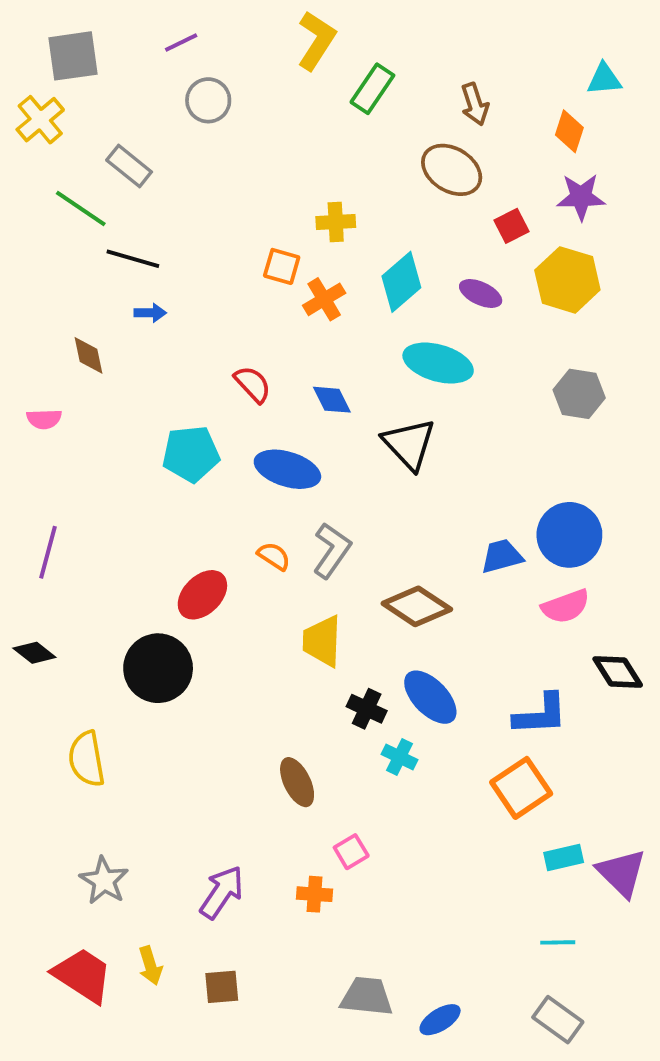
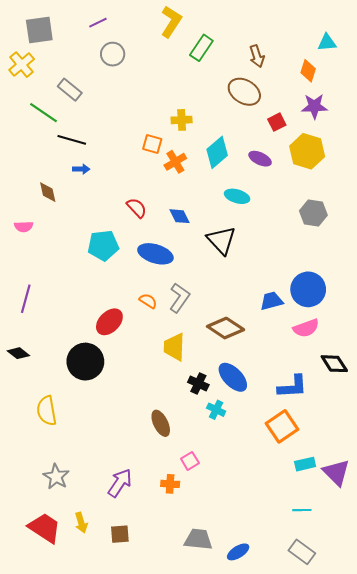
cyan ellipse: (438, 363) -> (237, 196), size x0.7

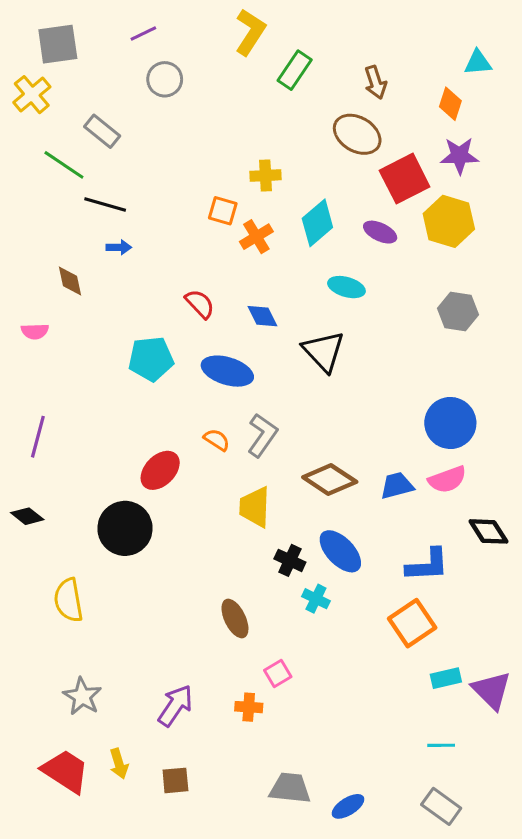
red square: (277, 122) -> (405, 179), size x1.8
blue trapezoid: (272, 301) -> (397, 486), moved

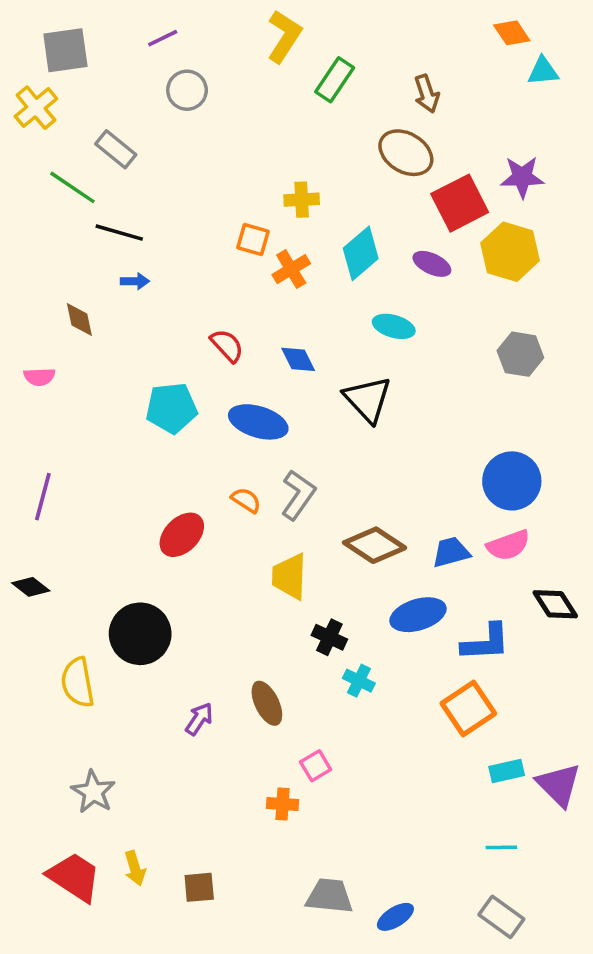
orange diamond: (450, 104) -> (512, 33), moved, turned -52
black circle: (125, 528) -> (140, 634), moved
blue ellipse: (340, 551) -> (418, 615), moved, turned -63
purple arrow: (175, 706) -> (199, 719), moved, size x0.7

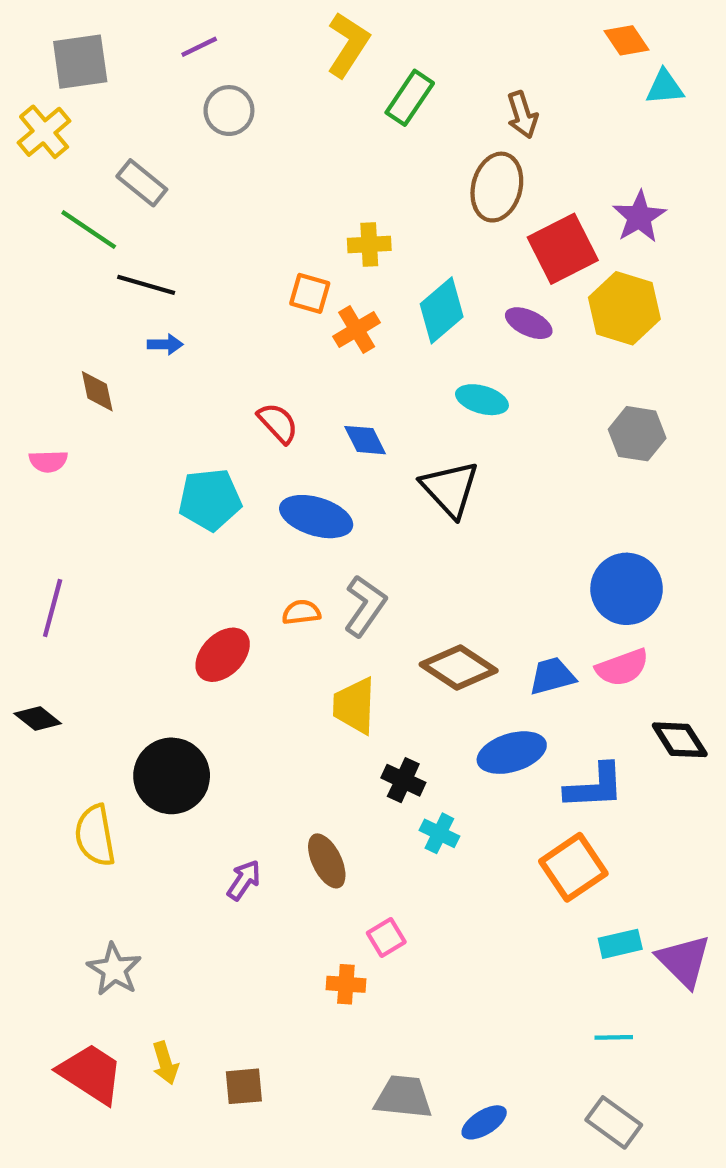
brown ellipse: (406, 153) -> (497, 187), turned 74
purple star: (522, 177) -> (639, 217), turned -30
orange semicircle: (246, 500) -> (301, 612), turned -40

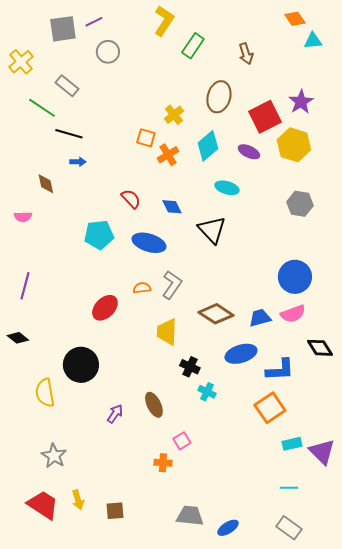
gray square: (80, 62) -> (63, 29), moved
brown ellipse: (497, 187) -> (219, 97), moved
yellow cross: (369, 244) -> (174, 115), turned -36

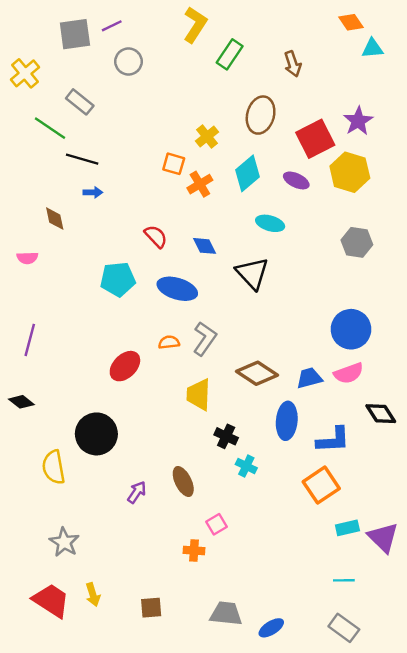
blue ellipse: (241, 354) -> (287, 421), turned -68
brown square: (115, 511) -> (151, 608), moved

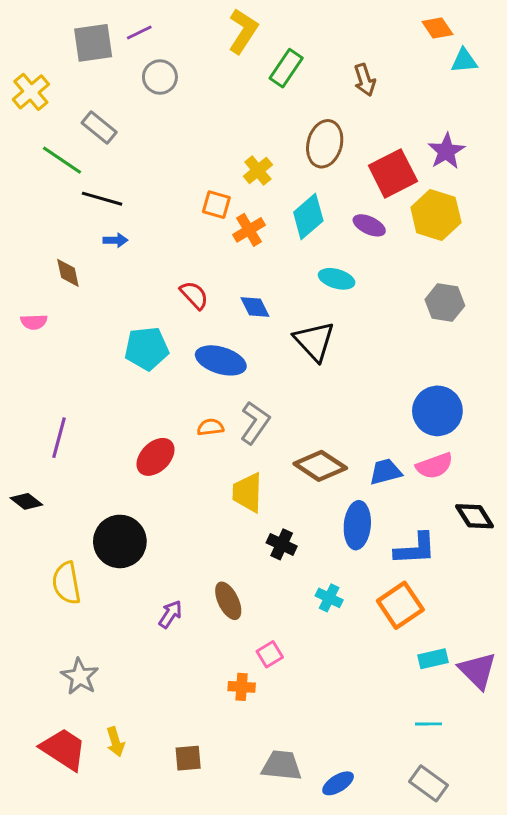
purple line: (30, 340) -> (59, 438), moved
cyan cross: (246, 466) -> (329, 598), moved

